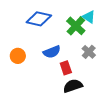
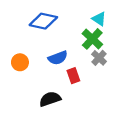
green cross: (76, 26) -> (92, 39), moved
black semicircle: (73, 86) -> (50, 99), moved

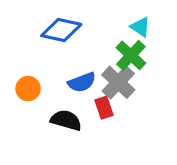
gray cross: (99, 58) -> (118, 82), moved, size x1.5
black semicircle: (50, 99) -> (66, 120), moved, turned 35

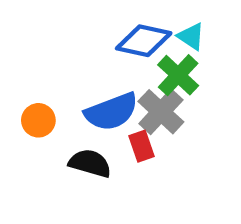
blue diamond: (61, 30) -> (144, 41), moved
blue semicircle: (82, 82) -> (111, 112), size x1.4

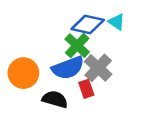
green cross: (178, 75) -> (77, 46), moved
orange circle: (38, 120) -> (23, 73), size x1.5

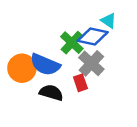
blue diamond: (88, 25) -> (93, 37), moved
blue semicircle: (68, 68) -> (45, 65), moved, turned 44

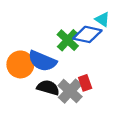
gray cross: (91, 63) -> (70, 91), moved
red rectangle: (80, 83) -> (85, 83), moved

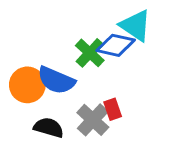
cyan triangle: (102, 19) -> (135, 25), size x1.6
black semicircle: (48, 88) -> (49, 128), moved

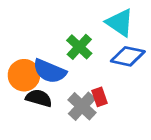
blue diamond: (116, 45) -> (128, 56), moved
black semicircle: (49, 128) -> (39, 98), moved

